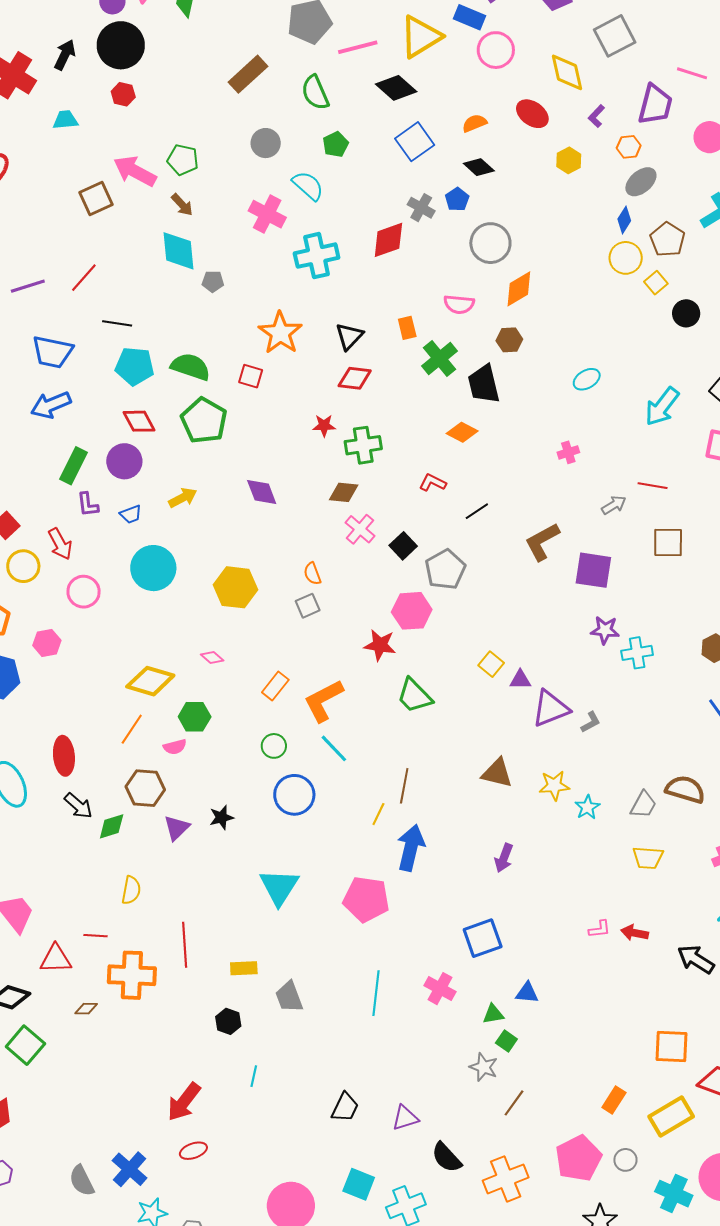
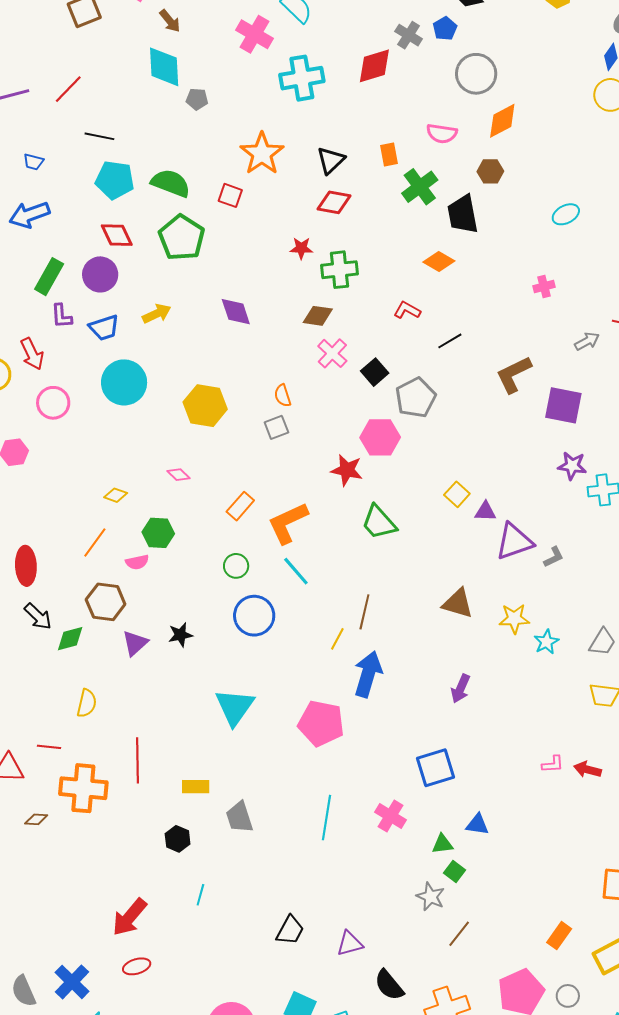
blue trapezoid: (52, 352) -> (33, 162), size x0.5
blue trapezoid: (131, 514) -> (104, 328), size x1.4
yellow diamond: (150, 681) -> (116, 495), size x0.5

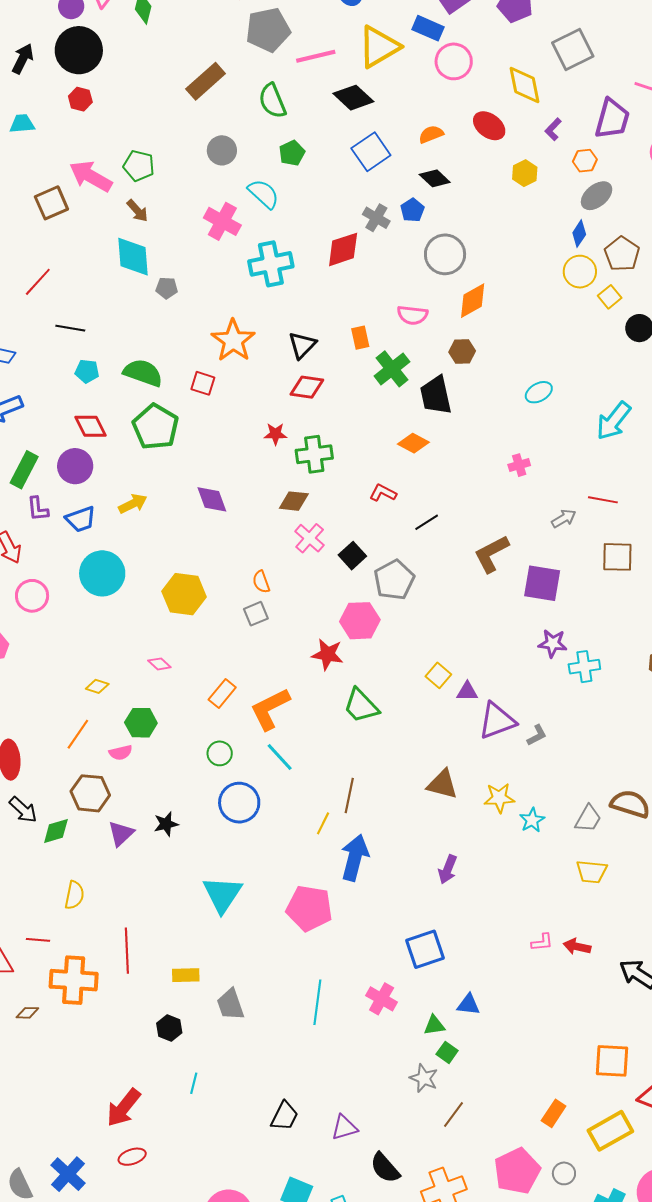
cyan pentagon: (115, 180) -> (87, 371), size x0.6

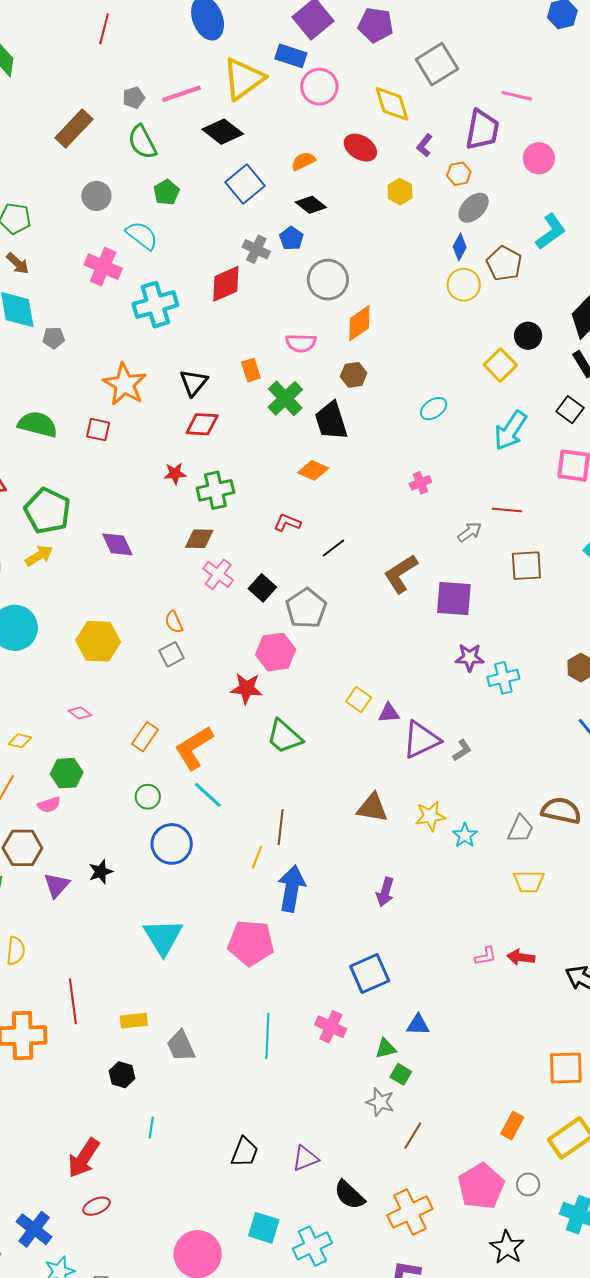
gray pentagon: (268, 30) -> (134, 98), moved, size x0.5
yellow square: (610, 297) -> (500, 365), moved, size x1.4
green pentagon: (155, 427) -> (48, 511), moved

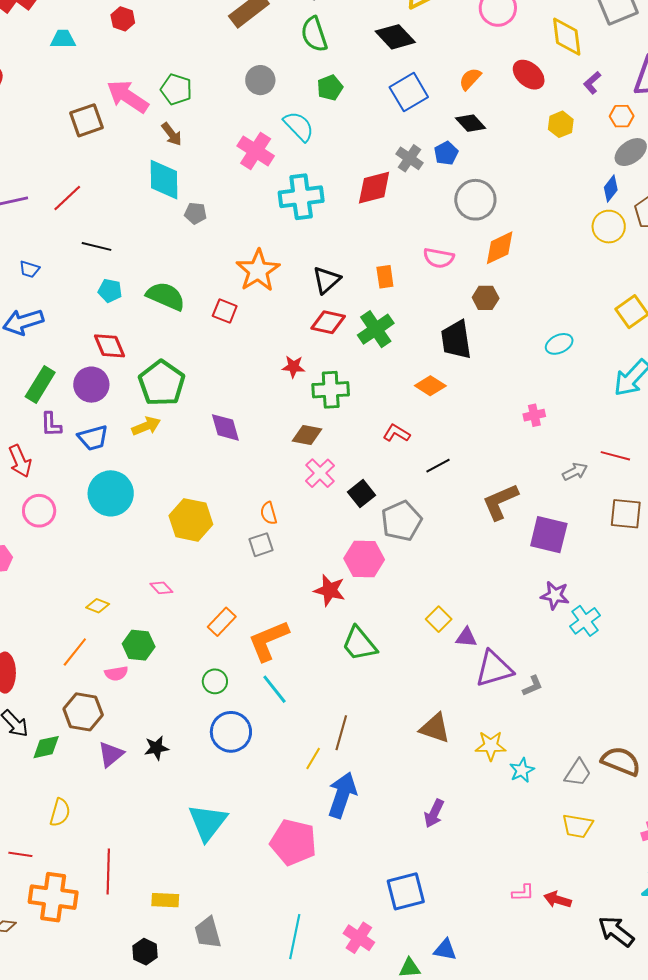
orange semicircle: (303, 161) -> (470, 79), turned -30
green cross: (285, 398) -> (376, 329), moved
cyan cross: (503, 678) -> (585, 621), turned -32

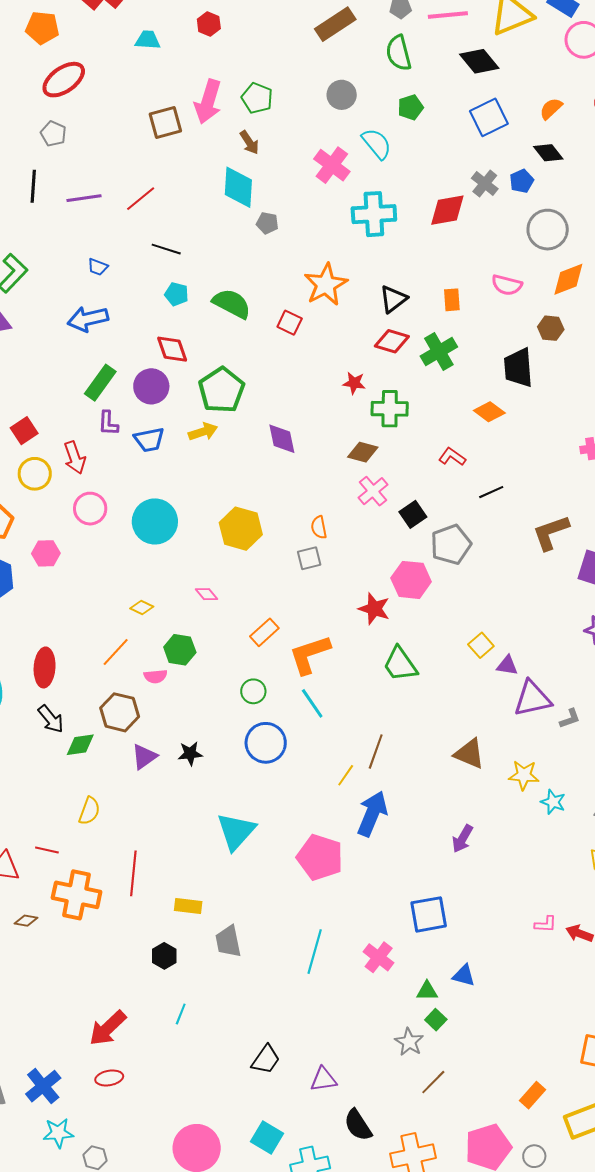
pink arrow: (128, 97) -> (208, 102), turned -111
cyan circle: (111, 493) -> (155, 521), moved
cyan star: (522, 770) -> (553, 802), turned -30

